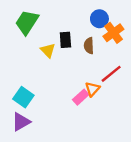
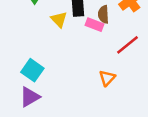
orange triangle: (92, 89) -> (107, 78), moved
pink rectangle: (81, 97) -> (95, 25), moved, turned 63

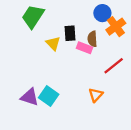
cyan square: (32, 70) -> (49, 96), moved
purple triangle: (30, 97) -> (30, 97), moved, turned 48

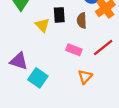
pink rectangle: (84, 48) -> (74, 50), moved
purple triangle: (30, 97) -> (19, 61), moved

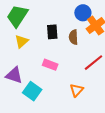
yellow triangle: (42, 25) -> (22, 41), moved, turned 32
pink rectangle: (74, 50) -> (50, 65), moved

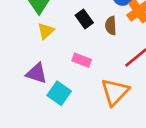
black rectangle: (52, 32) -> (84, 19), turned -32
orange triangle: (77, 90) -> (115, 92), size x1.6

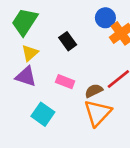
brown semicircle: (111, 26) -> (94, 91), moved, turned 66
purple triangle: (37, 73) -> (26, 76), moved

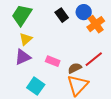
black rectangle: (68, 41) -> (62, 15), moved
purple triangle: (26, 76) -> (23, 57), turned -42

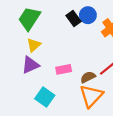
blue circle: (84, 12) -> (88, 15), moved
pink rectangle: (53, 61) -> (64, 69), turned -32

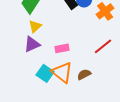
brown semicircle: (88, 77) -> (84, 74), moved
orange triangle: (91, 96) -> (62, 72), moved, turned -35

